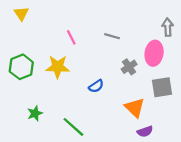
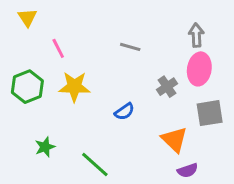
gray arrow: (168, 27) -> (196, 35), moved
gray line: (112, 36) -> (130, 47), moved
pink line: (71, 37) -> (58, 48), moved

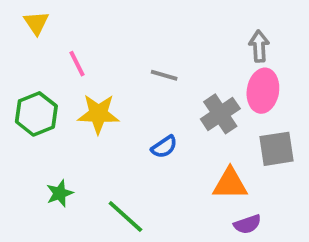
gray line: (130, 47) -> (164, 75), moved
gray cross: (167, 87) -> (220, 114), size x1.4
orange triangle: (174, 140) -> (230, 184), turned -44

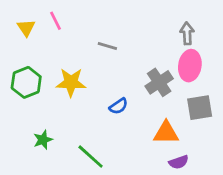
yellow triangle: (36, 23) -> (26, 28), moved
pink line: (77, 64) -> (56, 21), moved
gray line: (164, 75) -> (107, 46), moved

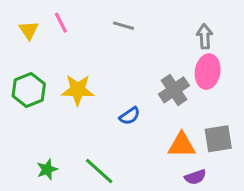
gray line: (107, 46) -> (124, 26), moved
gray square: (200, 108) -> (218, 139), moved
green star: (43, 140) -> (47, 169), moved

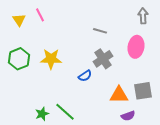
gray line: (124, 26) -> (100, 31), moved
gray arrow: (205, 36) -> (143, 16), moved
gray cross: (174, 90) -> (103, 59), moved
green star: (47, 169) -> (42, 114), moved

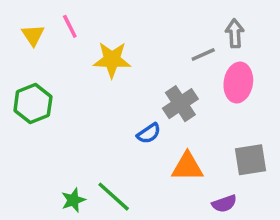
gray arrow: (143, 16) -> (235, 33), moved
gray line: (100, 31) -> (203, 54), moved, turned -40
yellow star: (51, 59) -> (112, 60), moved
orange triangle: (119, 95) -> (187, 167), moved

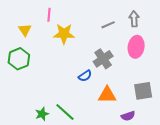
pink line: (70, 26) -> (49, 15), moved, turned 32
yellow triangle: (33, 35) -> (25, 30), moved
gray line: (203, 54) -> (108, 25), moved

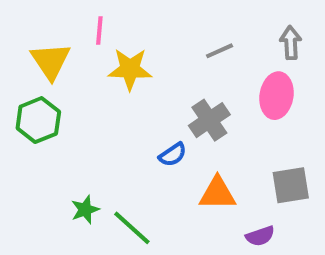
gray arrow: (134, 19) -> (291, 43), moved
yellow triangle: (25, 30) -> (51, 61), size x1.5
green star: (42, 114) -> (85, 210), moved

